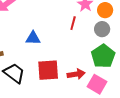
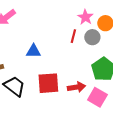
gray circle: (102, 29) -> (92, 37), moved

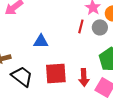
red arrow: (76, 87) -> (84, 77), turned 96

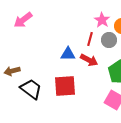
blue triangle: (41, 41) -> (68, 54), moved
red arrow: (84, 77) -> (89, 60), moved, turned -60

